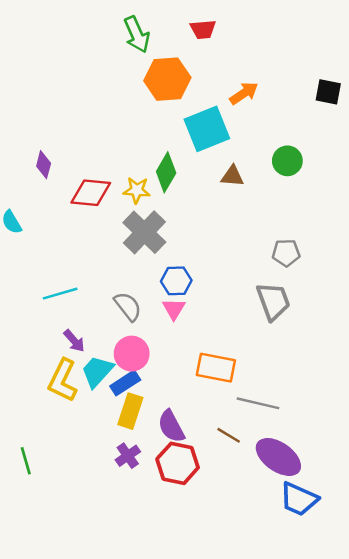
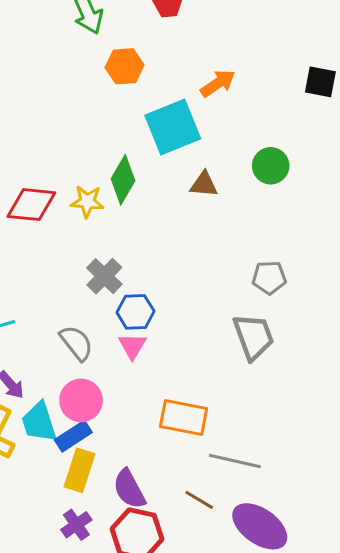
orange hexagon: (167, 79) -> (125, 66), size x0.7
gray cross: (144, 232) -> (104, 276), moved, size x0.7
cyan trapezoid: (97, 371) -> (39, 422), turned -60

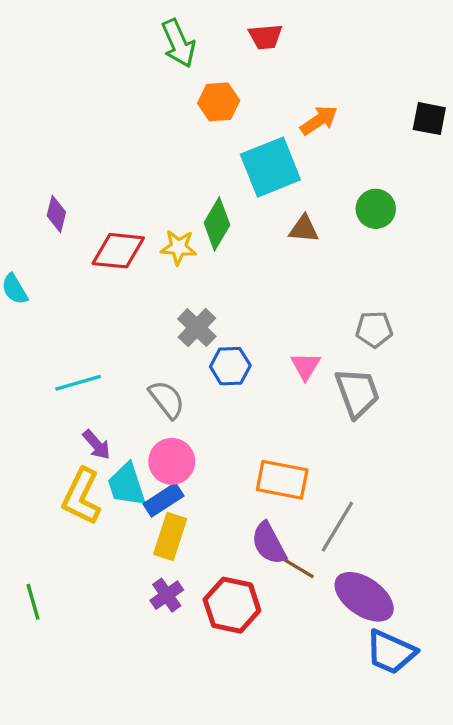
pink triangle: (132, 346) -> (306, 366), moved
gray line: (235, 461) -> (337, 527), turned -72
purple semicircle: (129, 489) -> (269, 543), moved

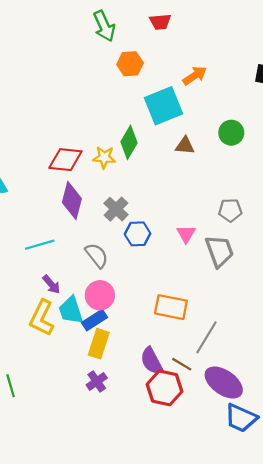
purple diamond: (56, 214) -> (72, 201), moved, size x1.6
purple semicircle: (269, 543) -> (152, 361), moved
red hexagon: (232, 605) -> (165, 388), moved

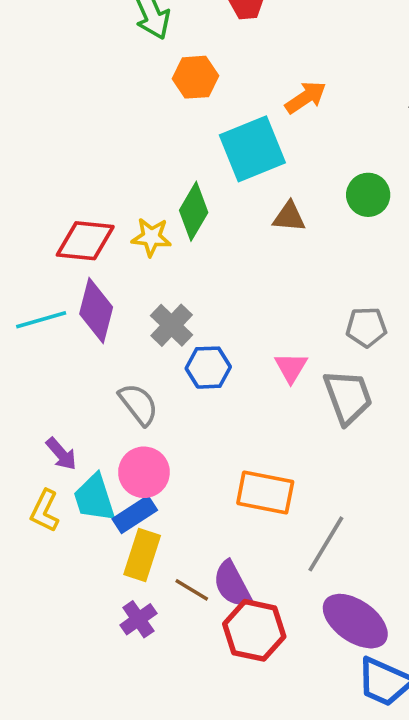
cyan line: (40, 245) -> (41, 320), moved
yellow L-shape: (42, 318) -> (45, 511), size x0.7
brown line: (182, 364) -> (192, 590), moved

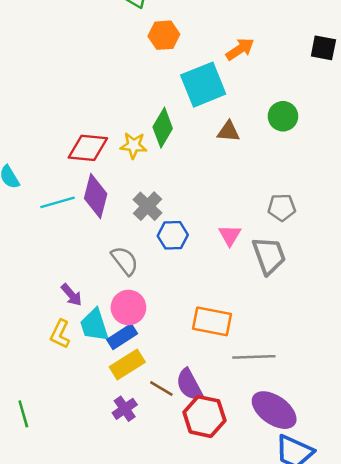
gray line: (326, 544) -> (254, 357), turned 57
yellow rectangle: (142, 555) -> (127, 364), turned 40

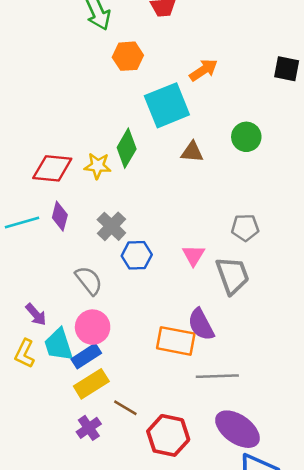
purple diamond: (96, 196) -> (60, 216), size x0.7
purple semicircle: (189, 385) -> (201, 325), moved

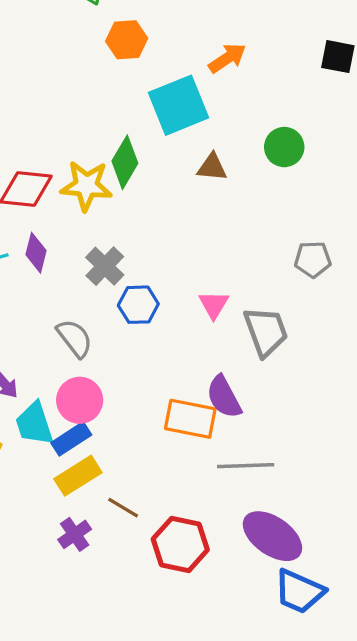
yellow star: (98, 166) -> (86, 186), size x1.4
gray pentagon: (245, 228) -> (313, 259), moved

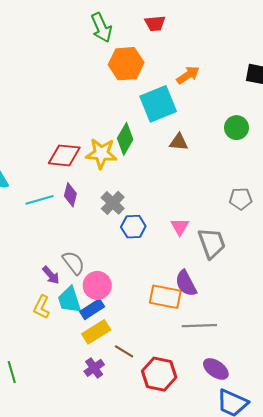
orange hexagon: (127, 40) -> (126, 64), size x1.4
green circle: (284, 147) -> (236, 128), moved
gray semicircle: (75, 338) -> (74, 263), moved
purple ellipse: (272, 536) -> (216, 369), size x0.7

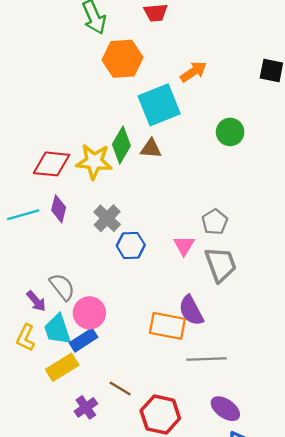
green circle: (236, 128) -> (230, 132), moved
brown triangle: (179, 142) -> (151, 149), moved
gray pentagon: (241, 199) -> (215, 222), moved, turned -30
yellow rectangle: (96, 332) -> (62, 367), moved

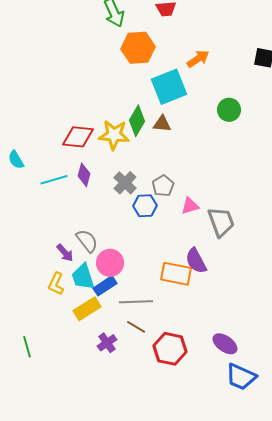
gray pentagon: (215, 222) -> (163, 186), moved
pink triangle: (184, 245) -> (190, 206), turned 42
gray line: (206, 359) -> (136, 302), moved

